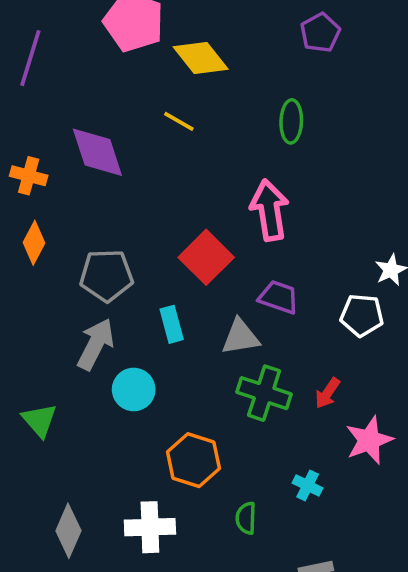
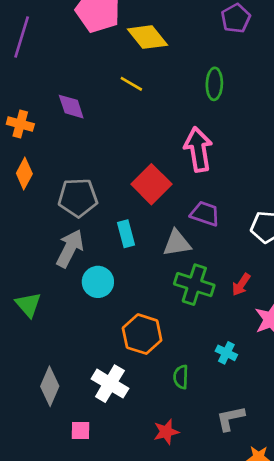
purple diamond: (97, 152) -> (71, 107), size x0.7
white cross: (150, 527) -> (110, 384), turned 33

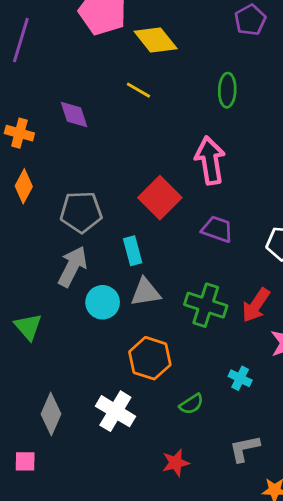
gray triangle: (177, 243) -> (146, 292), moved
red arrow: (241, 285) -> (256, 305), size x1.4
green semicircle: (181, 377) -> (191, 404), turned -125
pink square: (81, 430) -> (25, 461), moved

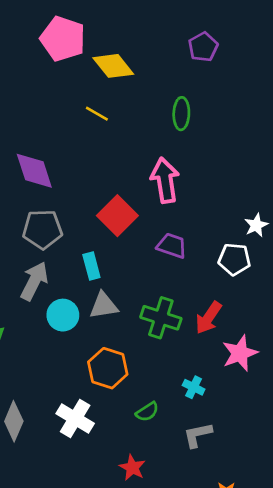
purple diamond: (74, 115) -> (34, 171), moved, size x1.4
gray L-shape: (244, 448) -> (198, 435), moved
red star: (176, 463) -> (132, 468), turned -30

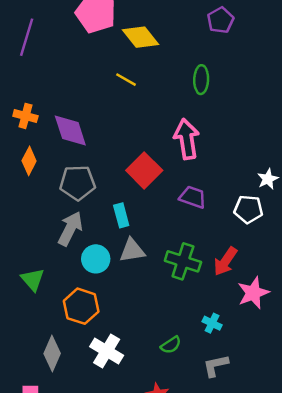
orange hexagon: (108, 368) -> (81, 306), moved

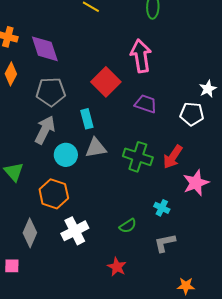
white cross: (107, 351) -> (75, 231), turned 32

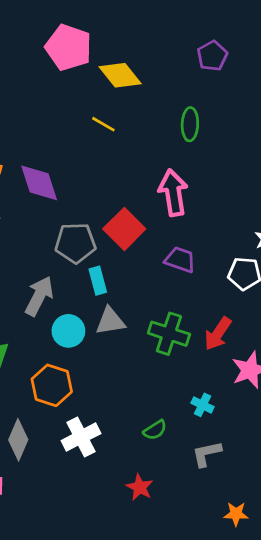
gray pentagon: (51, 92) -> (75, 243), moved

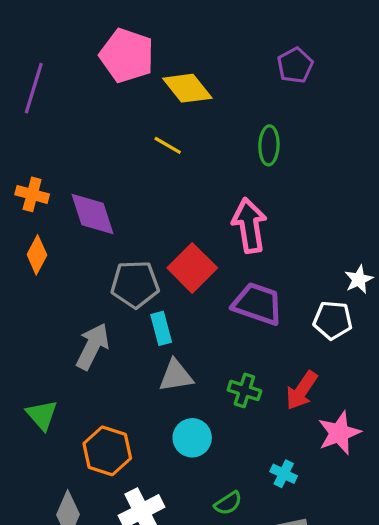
purple trapezoid: (180, 260) -> (258, 304), size x1.4
cyan circle: (68, 331) -> (192, 438), moved
green cross: (169, 334) -> (244, 390), size x0.7

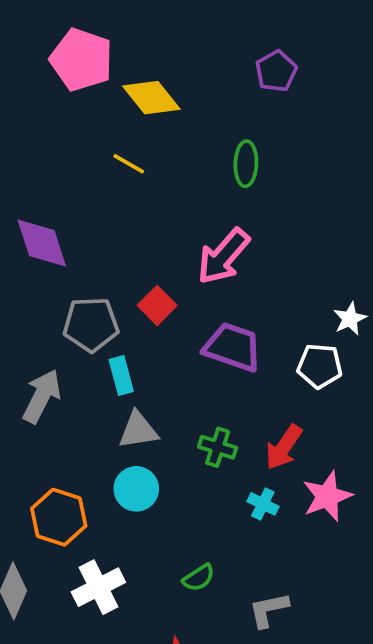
pink arrow: (249, 225) -> (223, 256), turned -130
red square: (192, 268) -> (157, 305), size x0.7
cyan circle: (192, 438) -> (136, 489), moved
cyan cross: (284, 474) -> (263, 504), moved

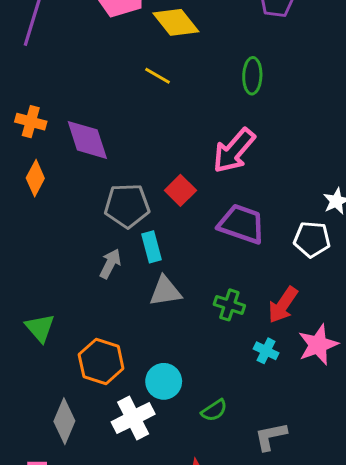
gray arrow: (42, 396) -> (110, 264), moved, size x0.7
cyan circle: (136, 489) -> (164, 381), moved

